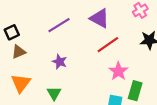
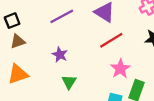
orange triangle: (21, 83) -> (18, 74), turned 30
green triangle: (54, 93) -> (69, 82), moved

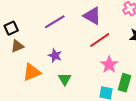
orange triangle: (18, 74) -> (32, 72), moved

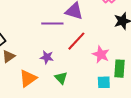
purple line: (55, 22) -> (52, 23), moved, turned 45
red line: (100, 40) -> (76, 41), moved

